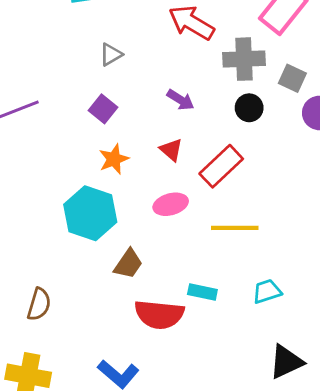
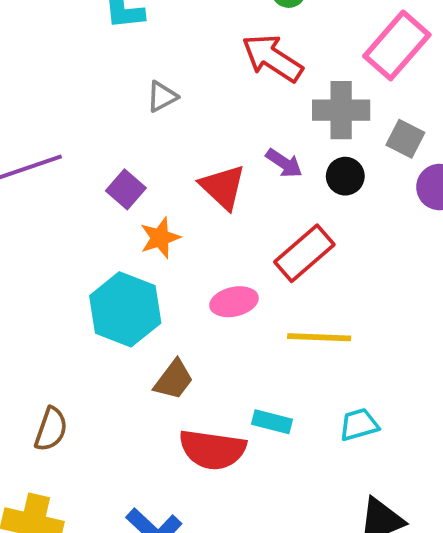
purple arrow: (180, 100) -> (284, 163), moved
purple square: (103, 109) -> (126, 189), moved
red triangle: (171, 150) -> (223, 187), moved, size x1.5

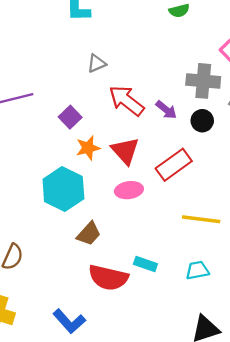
red arrow: (272, 58) -> (126, 101), moved
red triangle: (223, 187) -> (125, 151), moved
yellow line: (319, 337) -> (201, 219), moved

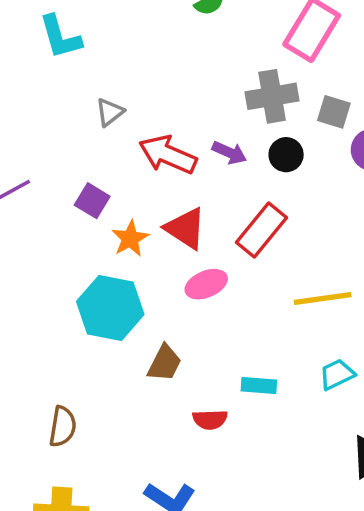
red semicircle: (108, 278) -> (210, 420), size x0.6

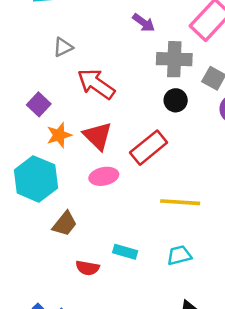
purple arrow: (229, 153) -> (144, 23), moved

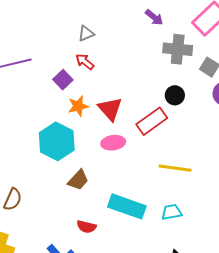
red arrow: (96, 84) -> (85, 62), moved, size x0.6
black circle: (176, 100) -> (175, 95), moved
cyan rectangle: (125, 252) -> (127, 206), size x1.8
red semicircle: (88, 268) -> (86, 227), moved

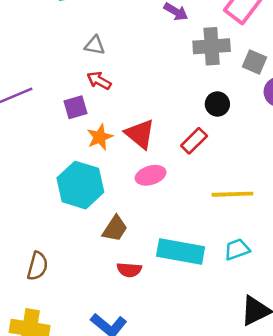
gray triangle: (86, 33) -> (95, 45), turned 42
purple square: (63, 80) -> (75, 107), turned 36
red rectangle: (152, 121) -> (194, 141), size x0.7
red semicircle: (86, 227) -> (129, 270), moved

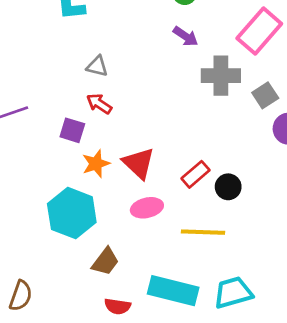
gray square: (254, 62) -> (265, 95), turned 30
black circle: (217, 104) -> (228, 187), moved
purple square: (75, 107) -> (72, 130), turned 30
yellow line: (232, 194) -> (203, 232), moved
cyan trapezoid: (237, 249) -> (233, 293), size x1.4

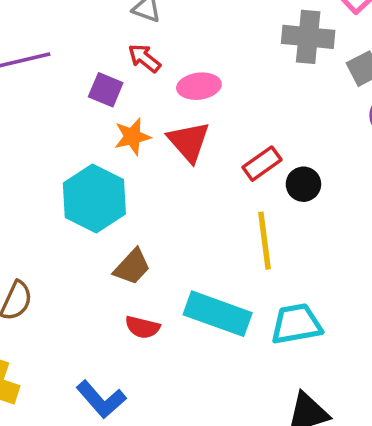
pink ellipse: (147, 208) -> (199, 86), moved
yellow line: (203, 232) -> (264, 241), turned 75

